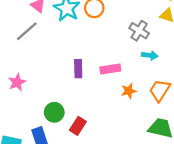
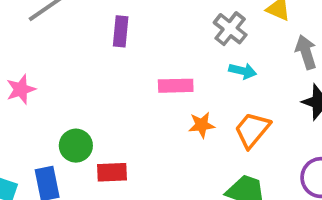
purple rectangle: (78, 69) -> (121, 31), moved
red rectangle: (78, 126) -> (112, 172), turned 48

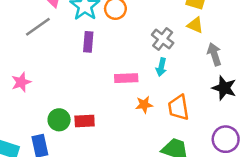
cyan arrow: (243, 71) -> (161, 67), moved, turned 90
orange trapezoid: (252, 130) -> (179, 108), turned -48
red rectangle: (112, 172) -> (85, 121), moved

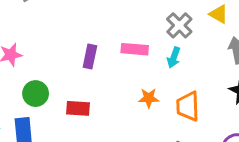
purple rectangle: (88, 42) -> (90, 56), moved
pink rectangle: (126, 78) -> (135, 49), moved
green circle: (59, 120) -> (36, 94), moved

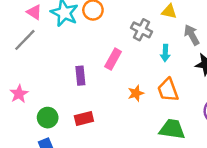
pink rectangle: (135, 49) -> (113, 59), turned -48
cyan arrow: (174, 57) -> (165, 53), moved

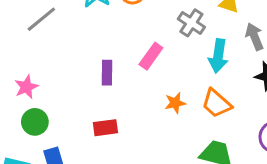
cyan arrow: (165, 53) -> (218, 56), size x1.5
orange trapezoid: (168, 90) -> (216, 103), turned -35
green circle: (48, 118) -> (35, 122), moved

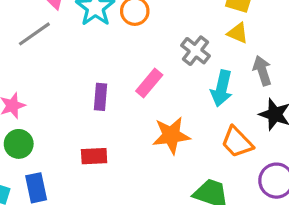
orange star: (175, 103) -> (171, 135), size x1.6
orange trapezoid: (216, 103) -> (237, 142), moved

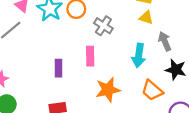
gray cross: (196, 51) -> (103, 26), moved
pink rectangle: (149, 83) -> (90, 56), turned -36

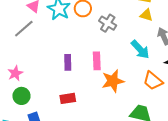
cyan arrow: (139, 55) -> (140, 49), turned -50
pink rectangle: (90, 56) -> (97, 61), moved

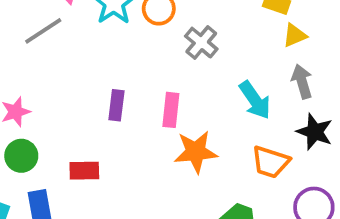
yellow triangle: (146, 15) -> (295, 35), moved, turned -48
orange trapezoid: (153, 81) -> (270, 162), turned -30
red rectangle: (68, 98) -> (84, 171), moved

